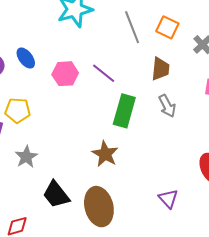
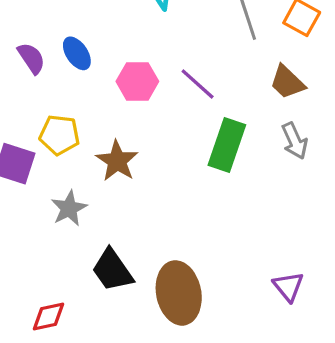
brown trapezoid: (160, 69) -> (287, 82), turned 125
brown star: (105, 154) -> (117, 161), moved

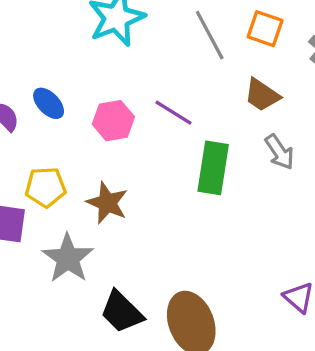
gray star: (69, 208) -> (68, 258), size x1.4

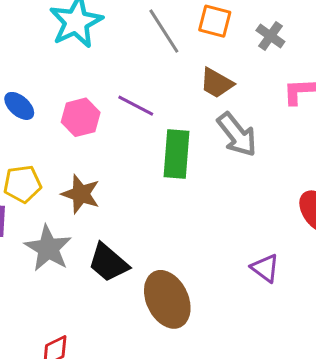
gray arrow: (279, 152) -> (237, 135), size x1.4
black trapezoid: (122, 312) -> (108, 263), moved

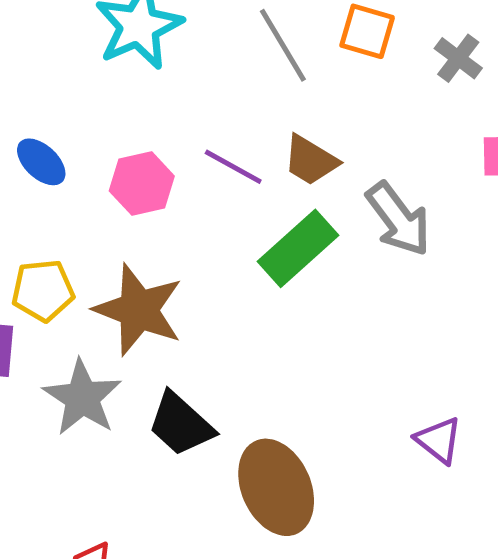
brown trapezoid: (217, 83) -> (311, 160), moved
green rectangle: (176, 154) -> (298, 248), turned 42
brown star: (81, 194) -> (139, 310), size x1.4

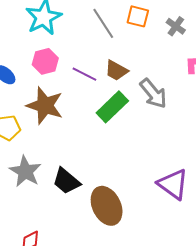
pink hexagon: (142, 183) -> (45, 61), moved
brown star: (139, 310) -> (45, 106), moved
purple triangle: (439, 440) -> (173, 184), size x1.6

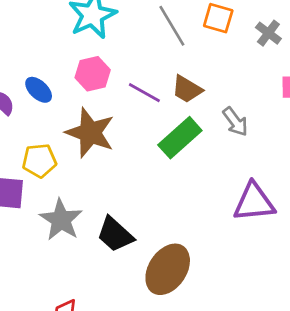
gray arrow: (153, 93) -> (235, 122), size x0.7
purple triangle: (173, 184) -> (254, 202), moved, turned -44
brown ellipse: (107, 206) -> (168, 269), turned 57

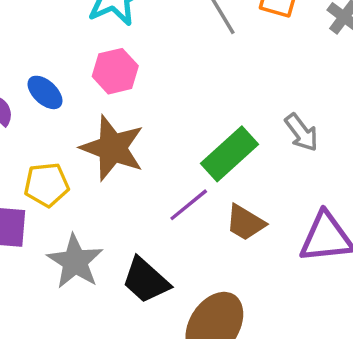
brown trapezoid: (187, 89) -> (245, 223), moved
purple line: (144, 93) -> (189, 205), moved, turned -68

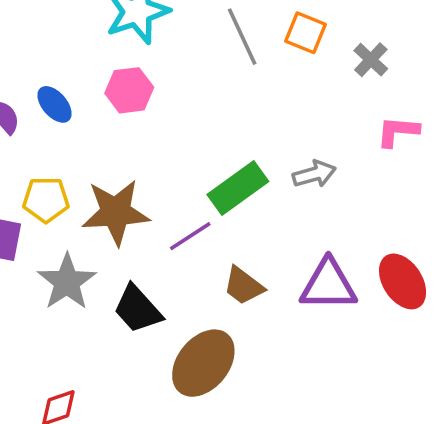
gray arrow: (301, 133) -> (314, 174), turned -75
brown star: (112, 148) -> (116, 212), moved, turned -30
brown trapezoid: (245, 223) -> (244, 286), moved

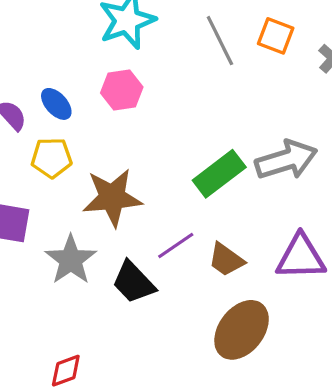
gray arrow: (314, 174) -> (286, 160), size x1.6
yellow pentagon: (46, 200) -> (52, 158), moved
purple line: (190, 236) -> (176, 245), moved
brown ellipse: (203, 363) -> (242, 330), moved

